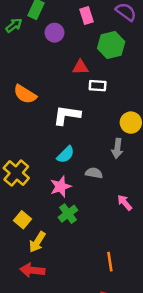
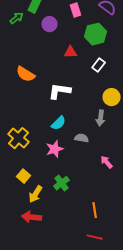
white rectangle: (98, 86) -> (99, 65), moved, turned -56
green cross: (68, 214) -> (62, 183), moved

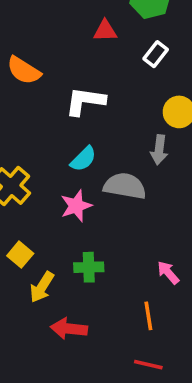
gray semicircle: (82, 138) -> (125, 186), size x1.6
pink arrow: (107, 162) -> (168, 273), moved
green cross: (62, 183) -> (89, 267), turned 35
red arrow: (32, 217) -> (69, 329), moved

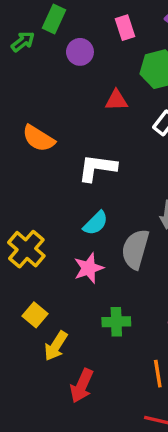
gray semicircle: (125, 186) -> (135, 249), turned -84
green cross: (89, 267) -> (116, 322), moved
red arrow: (69, 329) -> (82, 386), turned -72

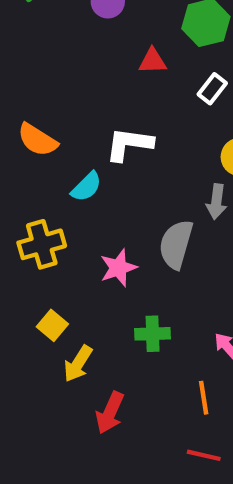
orange semicircle: (38, 138) -> (37, 140), moved
cyan semicircle: (96, 223) -> (86, 187), moved
yellow cross: (26, 249) -> (42, 244), turned 33

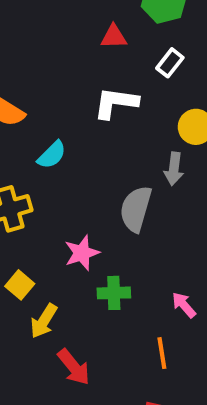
white L-shape: (129, 144) -> (116, 103), moved
pink star: (118, 268) -> (82, 253), moved
red arrow: (110, 413) -> (74, 367), turned -63

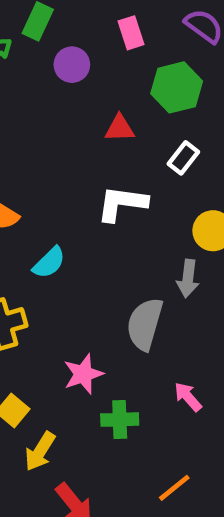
pink arrow: (184, 305) -> (188, 397), moved
orange line: (162, 353) -> (174, 488), turned 60

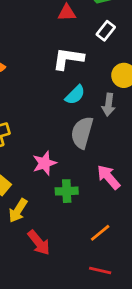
cyan semicircle: (49, 263) -> (75, 95), moved
pink arrow: (188, 397) -> (109, 177), size x1.4

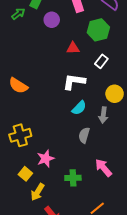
gray semicircle: (82, 133) -> (84, 135), size x0.7
pink star: (44, 163) -> (46, 159), moved

